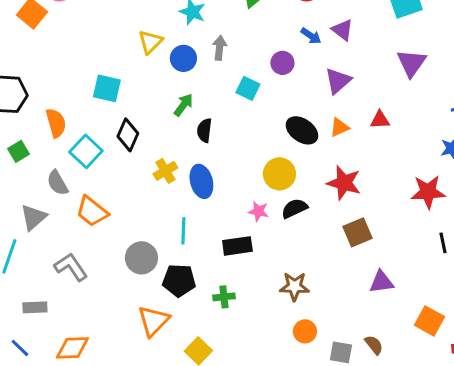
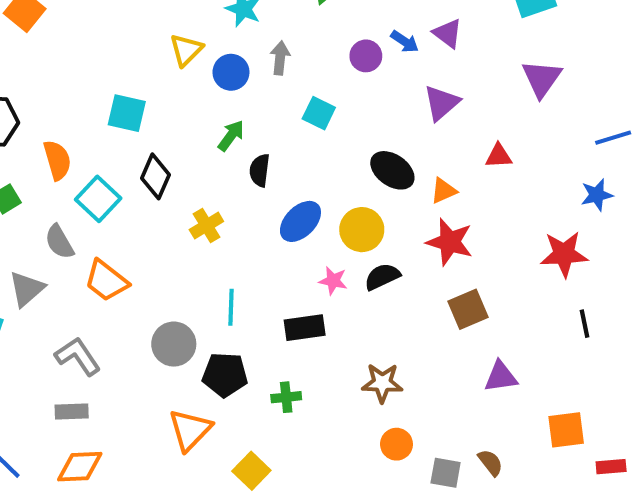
purple circle: (282, 63) -> (366, 56), moved
orange triangle: (339, 127) -> (444, 191), moved
blue ellipse: (201, 181) -> (300, 221), moved, turned 60
gray rectangle: (35, 307) -> (72, 411), moved
orange square: (429, 321) -> (566, 430), turned -36

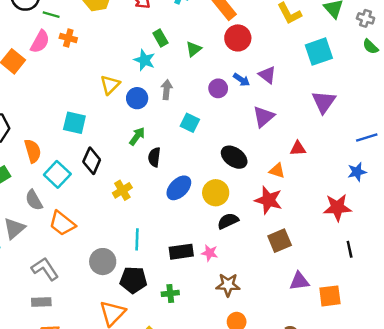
orange triangle: (444, 191) -> (277, 171), moved, turned 42
pink star: (333, 281) -> (210, 253), moved
orange square: (566, 430) -> (330, 296), moved

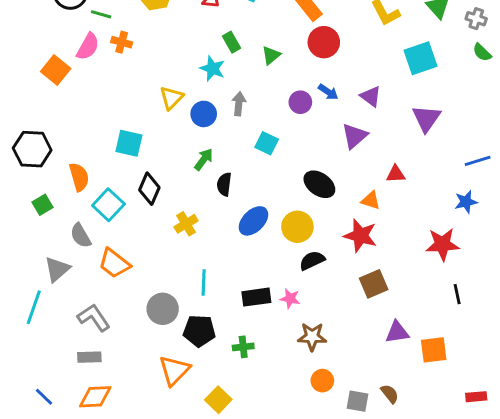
purple triangle: (267, 75) -> (371, 96), moved

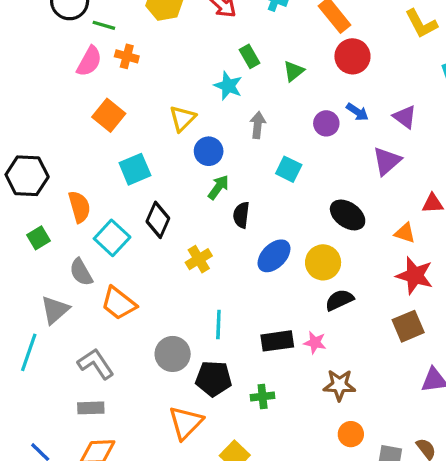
orange square: (56, 70) -> (109, 115), moved
blue circle: (204, 114) -> (209, 151), moved
cyan square: (129, 143) -> (135, 169), turned -36
red star: (360, 236) -> (415, 275), moved

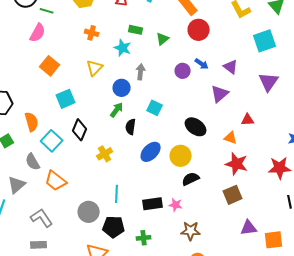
orange cross: (127, 56) -> (92, 33), moved
green rectangle: (249, 56) -> (136, 30), turned -48
blue circle: (209, 151) -> (122, 88), moved
cyan square: (289, 169) -> (155, 108), moved

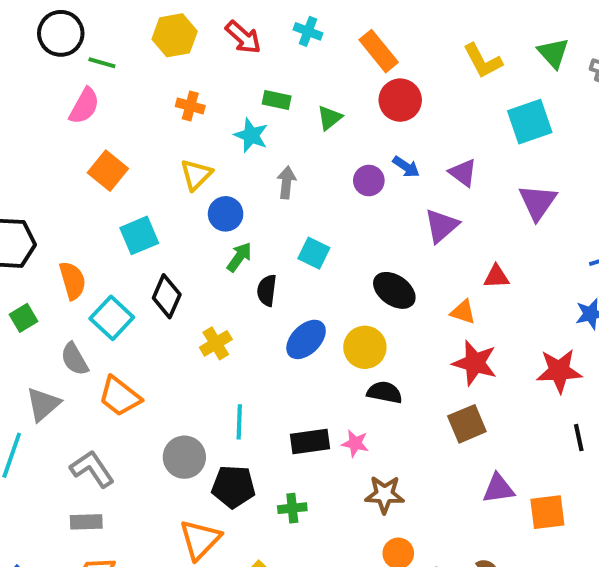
blue circle: (122, 88) -> (226, 214), moved
black semicircle: (191, 179) -> (385, 392), turned 36

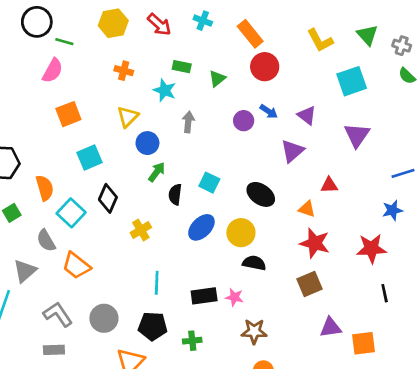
orange square: (108, 171) -> (68, 114), turned 30
cyan square: (314, 253) -> (209, 183), moved
gray circle: (184, 457) -> (104, 318), moved

